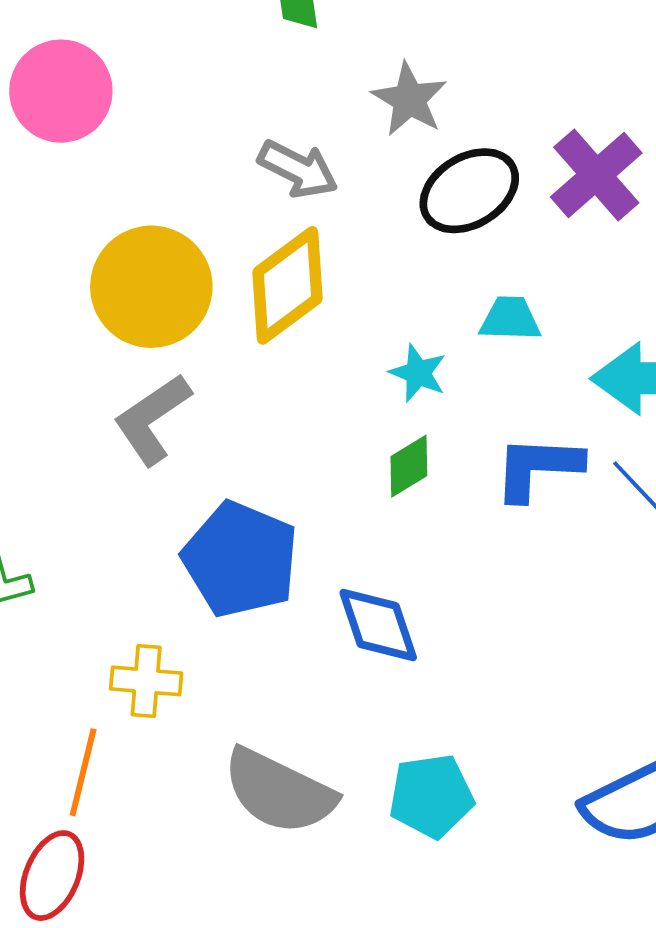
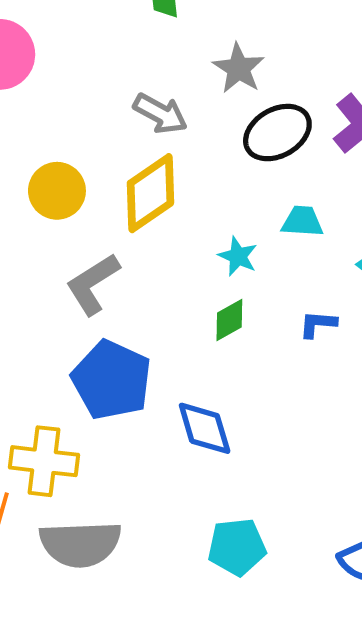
yellow circle: (151, 287) -> (57, 191), size x0.7
gray L-shape: (152, 419) -> (93, 284), moved
blue L-shape: (538, 468) -> (318, 324), size x0.6
yellow cross: (146, 681) -> (44, 461), size x1.4
gray semicircle: (279, 791) -> (80, 544), moved, turned -30

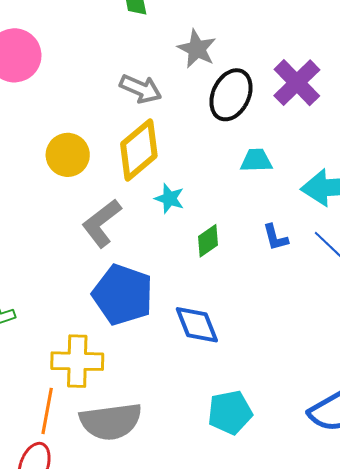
black ellipse: (277, 133) -> (231, 95), turned -30
cyan star: (238, 256) -> (169, 199), moved
blue L-shape: (318, 324) -> (275, 237), turned -104

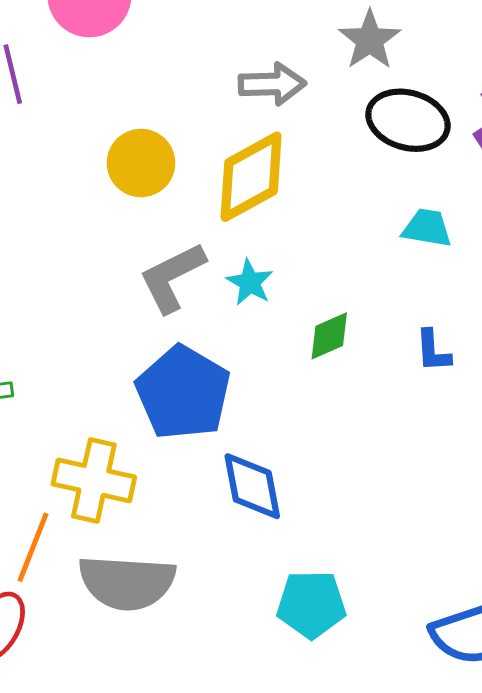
gray arrow: (141, 89) -> (272, 84), turned -36
black ellipse: (231, 95) -> (408, 120), turned 69
cyan star: (169, 199) -> (250, 282), moved
blue diamond: (197, 325) -> (252, 486), moved

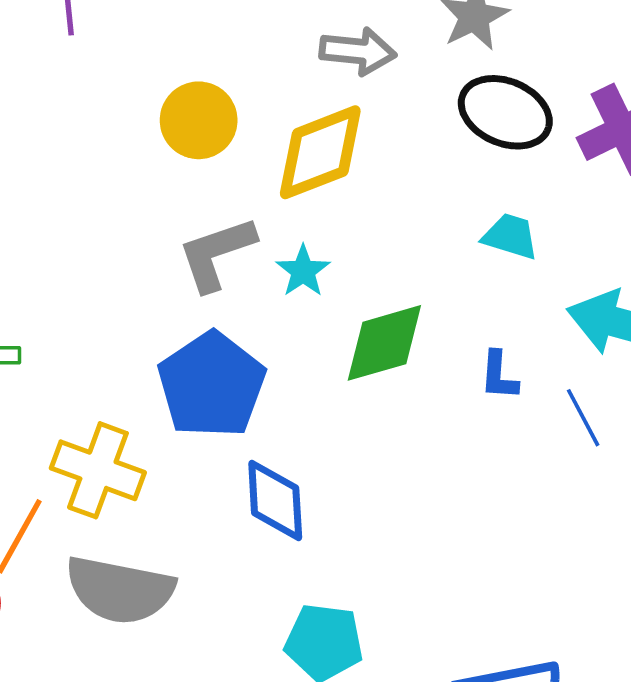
green diamond: (329, 336) -> (384, 343), size x1.6

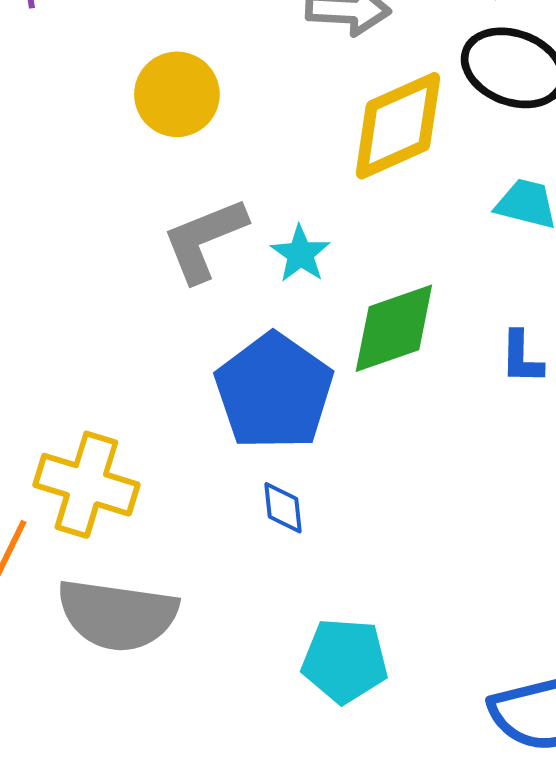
yellow diamond: (320, 152) -> (398, 126), moved
blue pentagon: (212, 385) -> (274, 392), moved
blue diamond: (275, 500) -> (283, 508), size x0.6

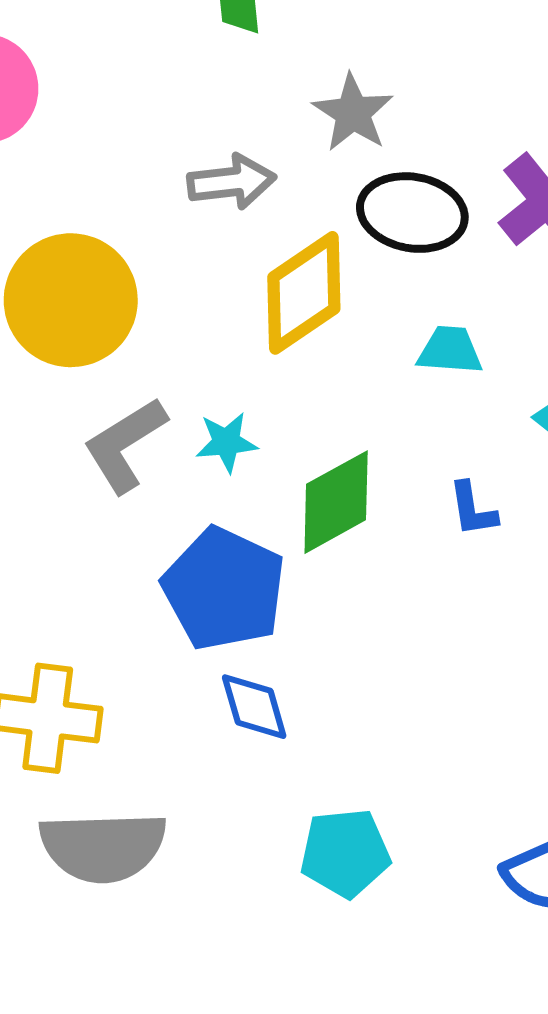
yellow circle: (177, 94) -> (71, 300), size x1.5
cyan star: (300, 254) -> (226, 442), turned -30
blue diamond: (283, 508) -> (254, 707), size x1.4

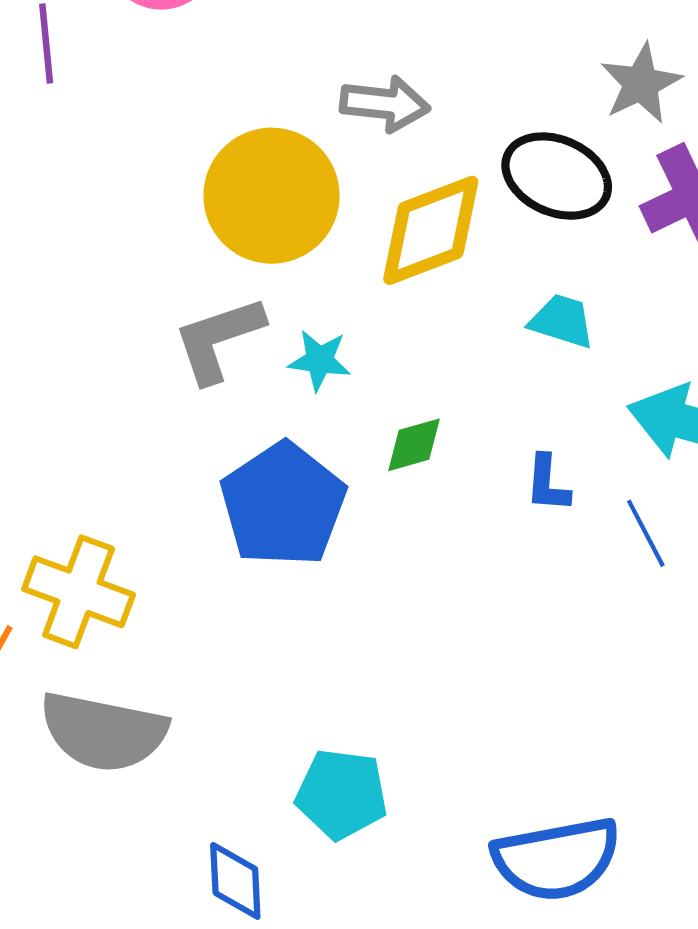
gray star: (353, 113) -> (641, 83), moved
yellow circle: (71, 300) -> (272, 196), moved
green diamond: (336, 502) -> (414, 445), size x0.6
blue diamond: (254, 707) -> (235, 881), moved

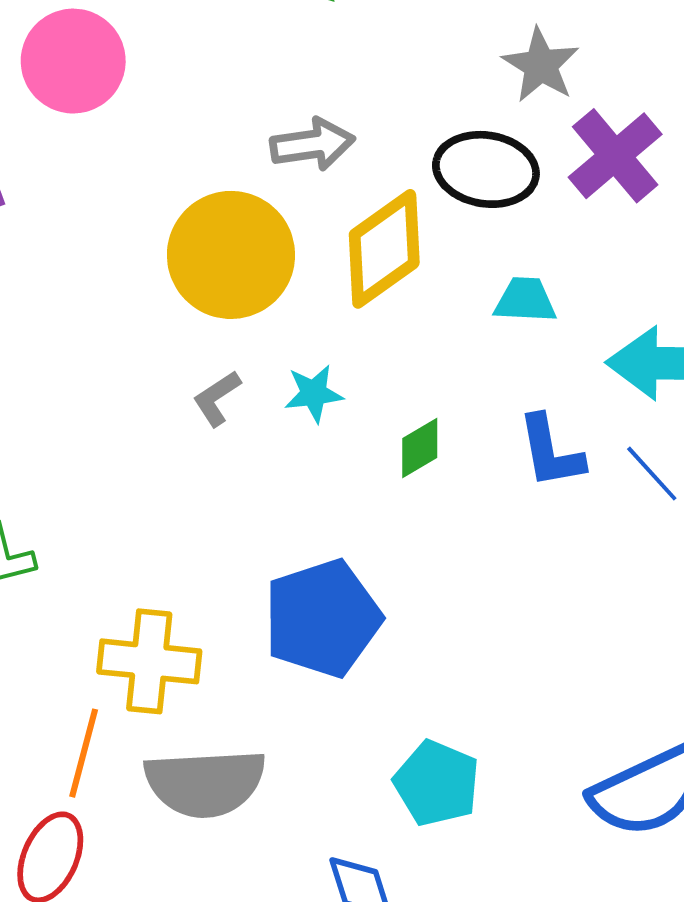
gray L-shape: (218, 339) -> (217, 398), size x0.6
blue L-shape: (548, 484) -> (551, 452), size x1.4
blue pentagon: (283, 505) -> (322, 618), moved, turned 30
cyan pentagon: (342, 794) -> (437, 783), turned 30

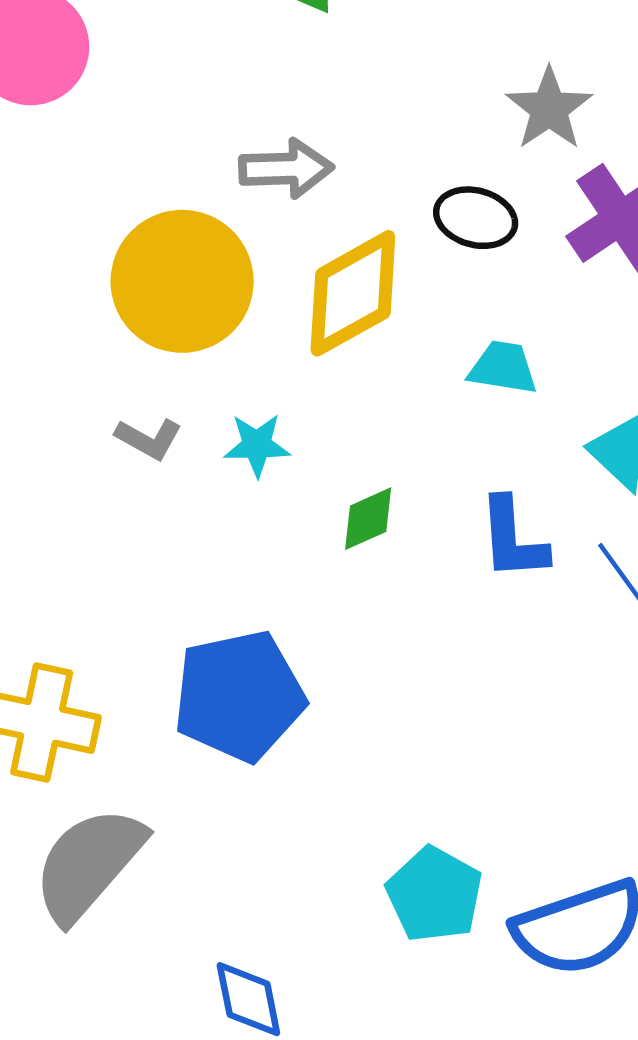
black ellipse: (486, 169) -> (476, 218), size x0.7
gray L-shape: (217, 398) -> (149, 439), turned -124
gray semicircle: (205, 783) -> (89, 864), turned 128
cyan pentagon: (437, 783) -> (434, 895), moved

